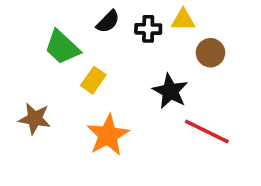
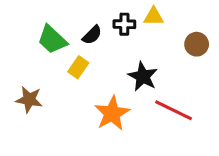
black semicircle: (108, 22) -> (92, 35), moved
brown circle: (210, 53) -> (197, 44), moved
orange star: (108, 135) -> (112, 113), moved

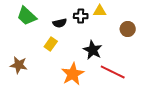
black semicircle: (92, 35) -> (60, 23), turned 32
green trapezoid: (52, 40) -> (27, 16), moved

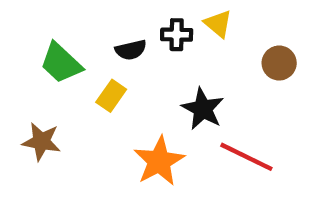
yellow triangle: (100, 11) -> (218, 24), turned 40
green trapezoid: (27, 16) -> (61, 63), moved

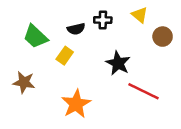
yellow triangle: (218, 24) -> (140, 15), moved
orange star: (159, 161) -> (76, 104), moved

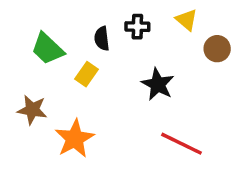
black semicircle: (76, 29) -> (102, 39), turned 96
red line: (143, 91) -> (182, 144), moved
orange star: (76, 104) -> (75, 139), moved

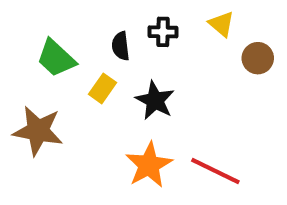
black star: (158, 84) -> (155, 100), moved
brown star: (32, 110) -> (38, 131), size x1.4
orange star: (75, 139) -> (149, 165), moved

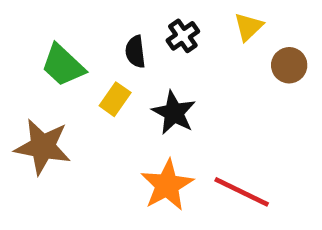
yellow triangle: (221, 24) -> (248, 27), turned 36
black cross: (163, 32) -> (183, 36), turned -36

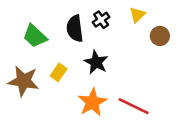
black semicircle: (135, 52) -> (75, 28), size x1.5
yellow rectangle: (115, 99) -> (59, 72), moved

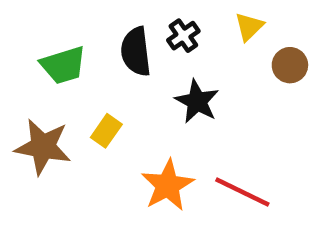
green trapezoid: (35, 36) -> (63, 65), turned -60
black star: (96, 62) -> (197, 101), moved

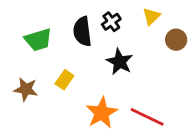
brown star: (43, 147) -> (26, 89), size x0.7

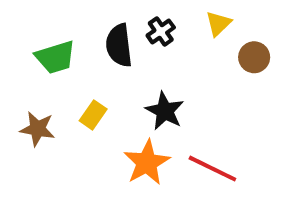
black star: (120, 62) -> (165, 111), moved

